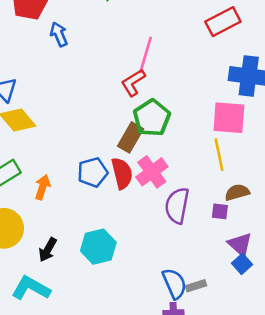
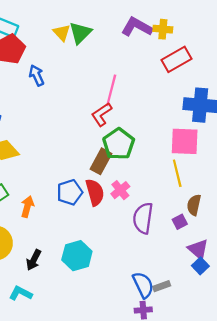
pink cross: (152, 172) -> (120, 190), size x0.7
brown semicircle: (237, 192) -> (194, 205), turned -60
purple square: (220, 211) -> (180, 222), turned -32
cyan L-shape: (31, 288) -> (21, 293), size x0.7

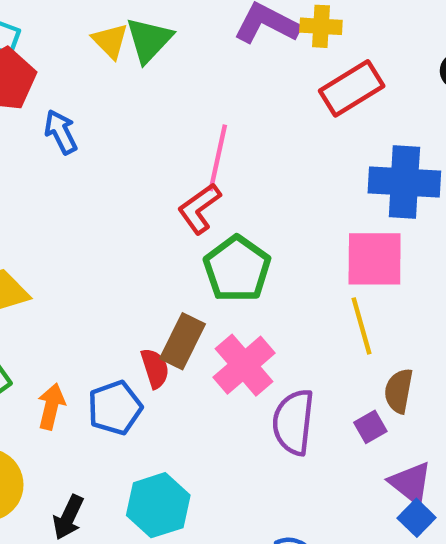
brown rectangle: (101, 161) -> (182, 341), moved
pink cross: (120, 190) -> (244, 365), size x1.5
blue pentagon: (70, 192) -> (115, 408), moved
red semicircle: (95, 192) -> (155, 368), moved, size x0.7

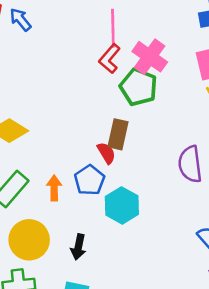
blue arrow: (61, 132) -> (20, 20), moved
pink cross: (244, 365) -> (150, 57), moved
cyan hexagon: (158, 505) -> (122, 205), moved

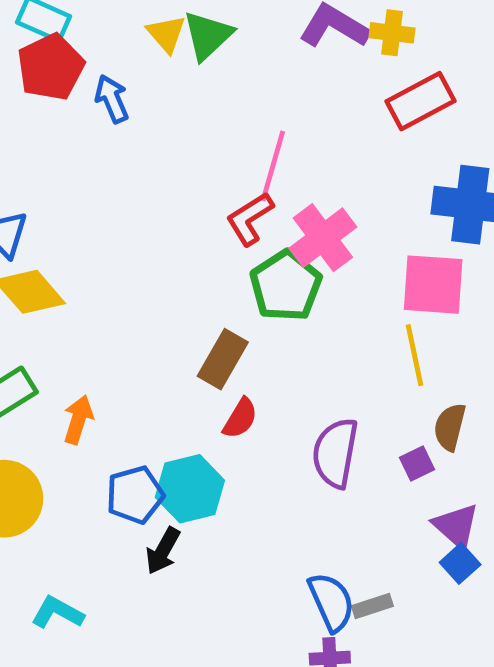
red semicircle: (106, 153) -> (240, 418), moved, turned 45
blue pentagon: (89, 180) -> (135, 495), moved
black arrow: (78, 247) -> (163, 551), moved

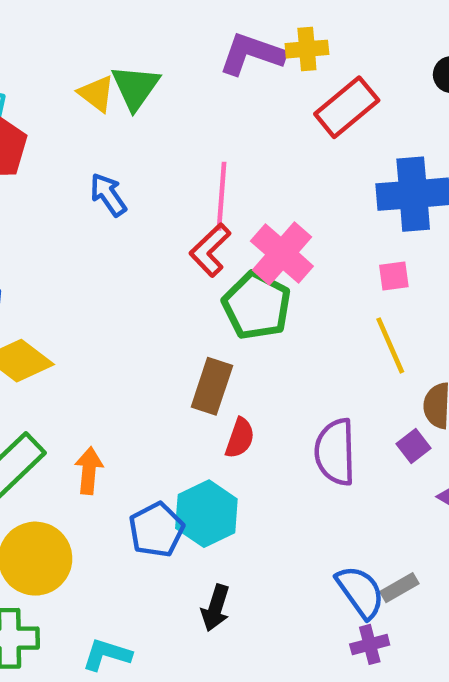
blue arrow: (112, 99) -> (108, 195), moved
pink square: (433, 285) -> (394, 276), size x0.5
black arrow: (163, 551) -> (215, 608), moved

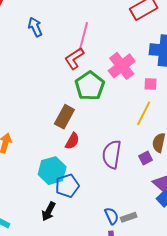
pink cross: (282, 254) -> (122, 66), moved
yellow line: (390, 345) -> (144, 113), turned 40
blue pentagon: (156, 530) -> (67, 186), moved
blue semicircle: (360, 592) -> (112, 216), size x0.7

